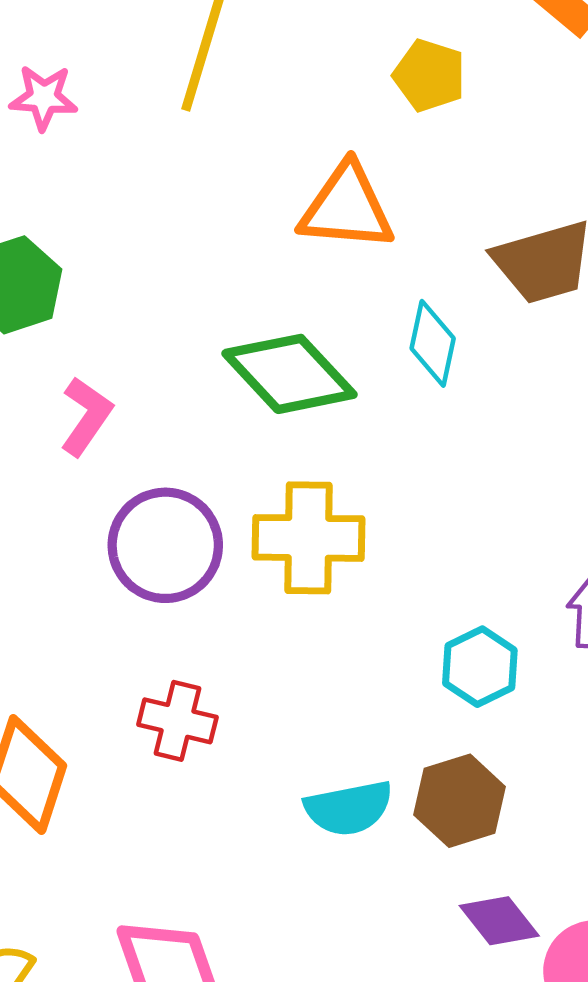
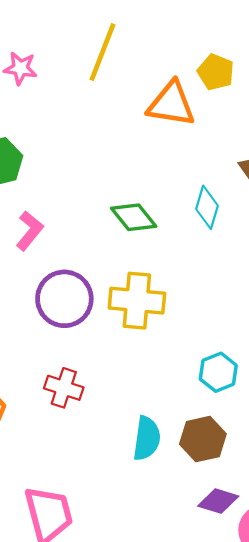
orange triangle: (347, 207) -> (171, 104), moved
green diamond: (289, 374) -> (134, 217), size x0.7
cyan semicircle: (349, 808) -> (147, 438), turned -75
purple diamond: (499, 921) -> (218, 501), turned -39

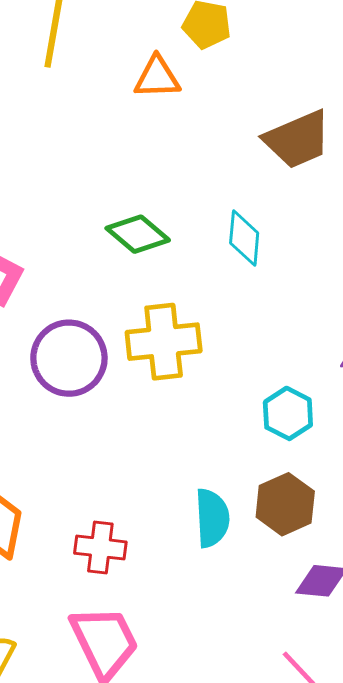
orange triangle: (171, 104) -> (157, 77), size x0.7
cyan diamond: (207, 207) -> (244, 238), moved
red cross: (64, 388) -> (100, 548), moved

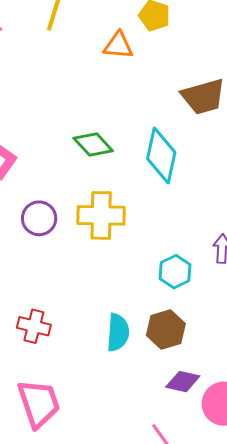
cyan diamond: (244, 238) -> (161, 156), size x1.5
purple circle: (69, 358) -> (39, 218), size x0.7
red cross: (100, 548) -> (34, 326), moved

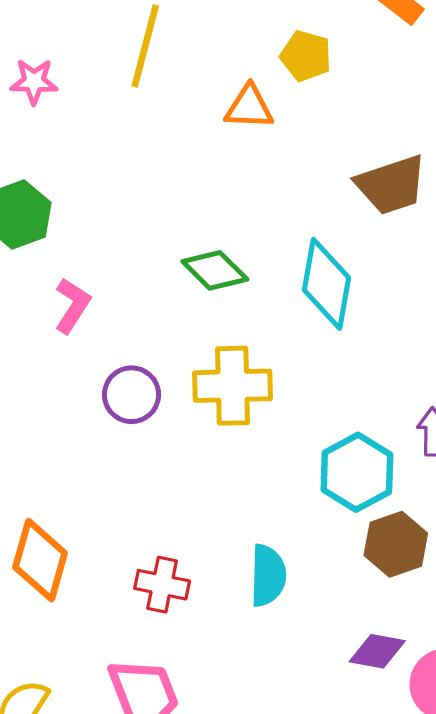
cyan hexagon: (175, 272) -> (357, 472), size x1.4
red cross: (34, 326) -> (162, 585), moved
brown hexagon: (166, 330) -> (396, 544), moved

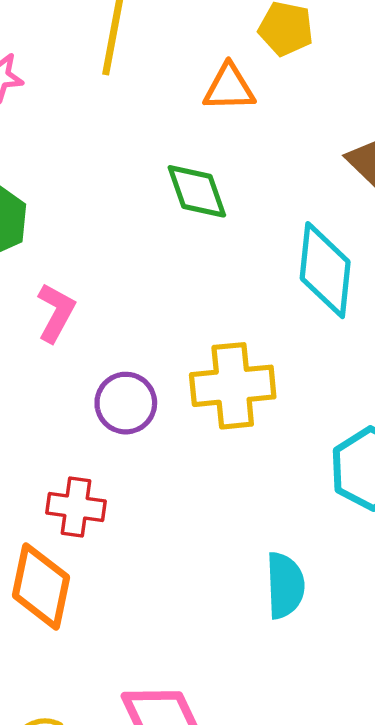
green diamond: (215, 270) -> (197, 191), moved, turned 30
red cross: (162, 585) -> (76, 507), moved

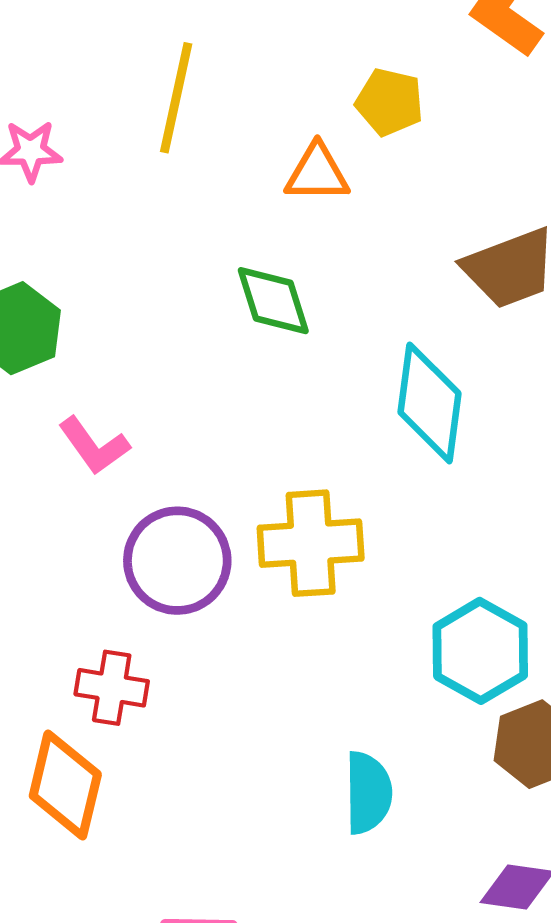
pink L-shape: (56, 313) -> (94, 446), turned 114
purple circle: (126, 403) -> (177, 561), size x1.4

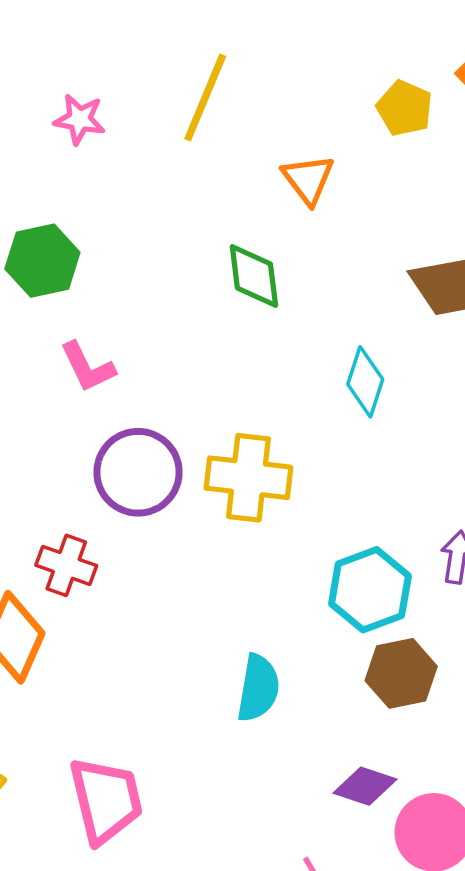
yellow pentagon: (390, 102) -> (405, 108), moved
orange triangle: (317, 173) -> (308, 179), turned 42
cyan diamond: (429, 403) -> (365, 382), size x0.7

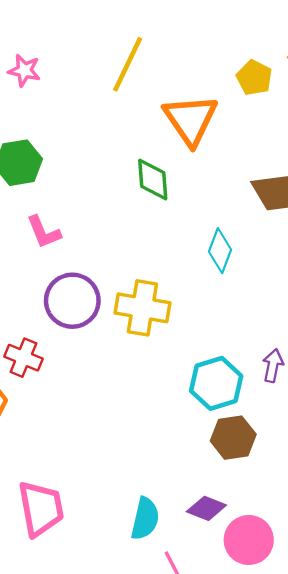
pink star: (80, 119) -> (24, 70), moved
orange triangle: (308, 179) -> (190, 120), size x1.6
cyan semicircle: (258, 688) -> (145, 519), moved

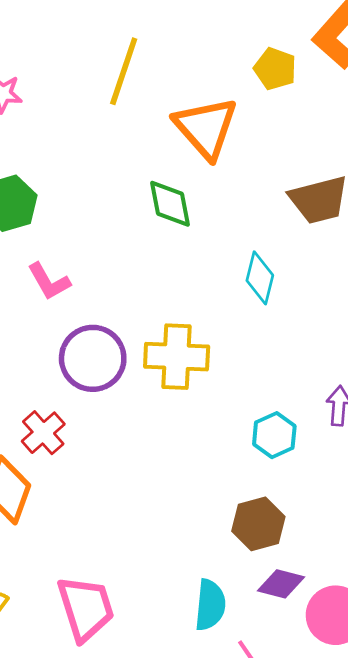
red cross: (23, 358) -> (43, 433), turned 33
cyan hexagon: (216, 383) -> (274, 435), size x0.7
brown hexagon: (233, 438) -> (258, 524), moved

